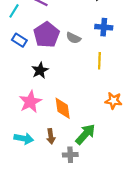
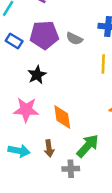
purple pentagon: (46, 35) -> (44, 35), turned 30
pink star: (30, 102) -> (26, 110), turned 30

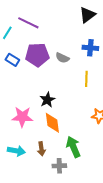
black star: (37, 75) -> (47, 100), moved
green arrow: (88, 146) -> (73, 147), turned -65

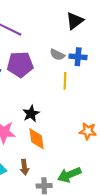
gray semicircle: (62, 58) -> (57, 55), moved
yellow line: (86, 79) -> (65, 81), moved
green arrow: (73, 147) -> (69, 175), moved, turned -90

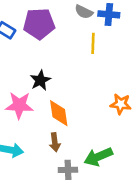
black star: (31, 114) -> (40, 80), moved
brown arrow: (24, 167) -> (55, 142), moved

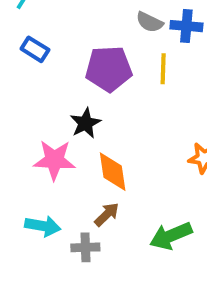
purple pentagon: (39, 24) -> (109, 69), moved
brown arrow: (55, 142) -> (107, 214), turned -126
gray cross: (68, 170) -> (85, 247), moved

